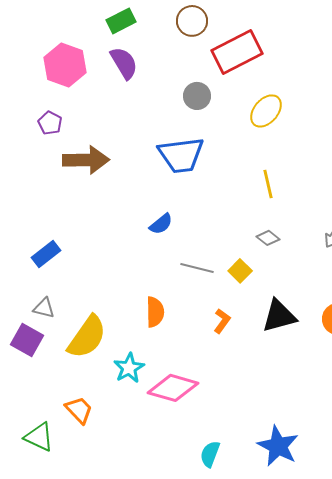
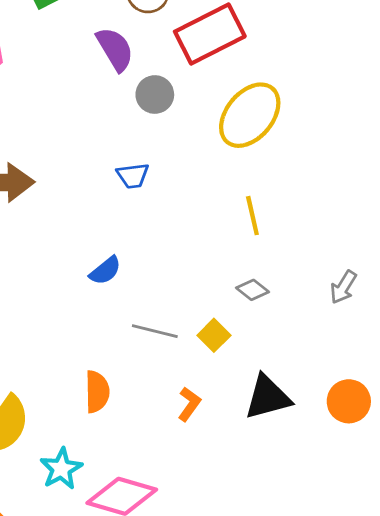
purple semicircle: (124, 63) -> (115, 49), moved
yellow ellipse: (266, 111) -> (250, 115), size x1.4
blue trapezoid: (181, 155) -> (133, 176), size x0.5

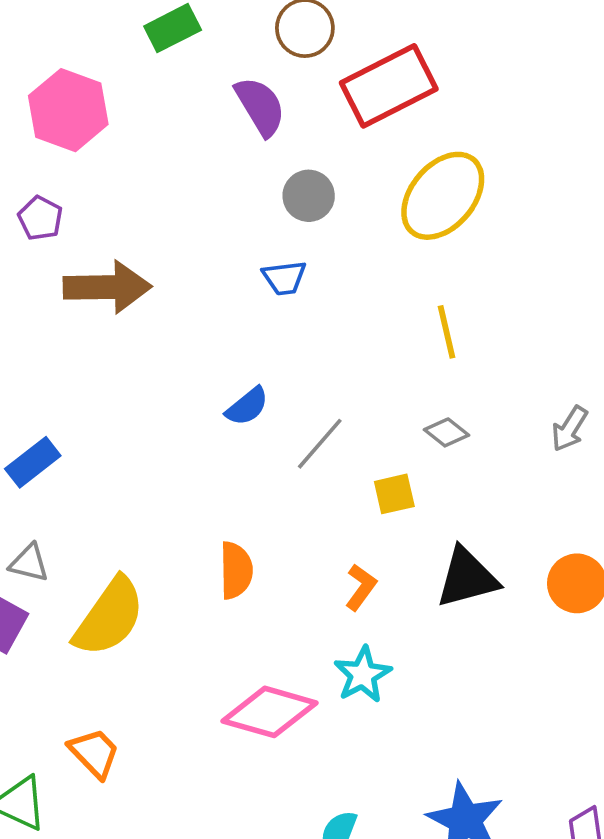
gray circle: (155, 94) -> (309, 196), moved
gray line: (155, 331) -> (320, 444), moved, turned -63
yellow square: (214, 335) -> (394, 494), turned 32
cyan star: (61, 469) -> (363, 675), moved

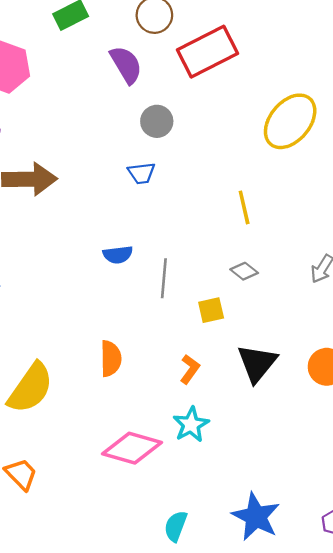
yellow ellipse: (443, 196) -> (290, 121), moved
blue semicircle: (247, 406) -> (118, 255), turned 32
gray line: (320, 444) -> (164, 278), turned -36
black triangle: (467, 578) -> (257, 363), turned -36

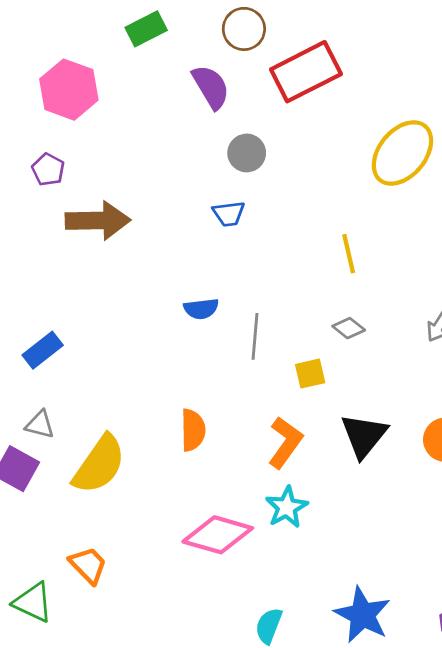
orange L-shape: (190, 369) -> (285, 442), size x1.5

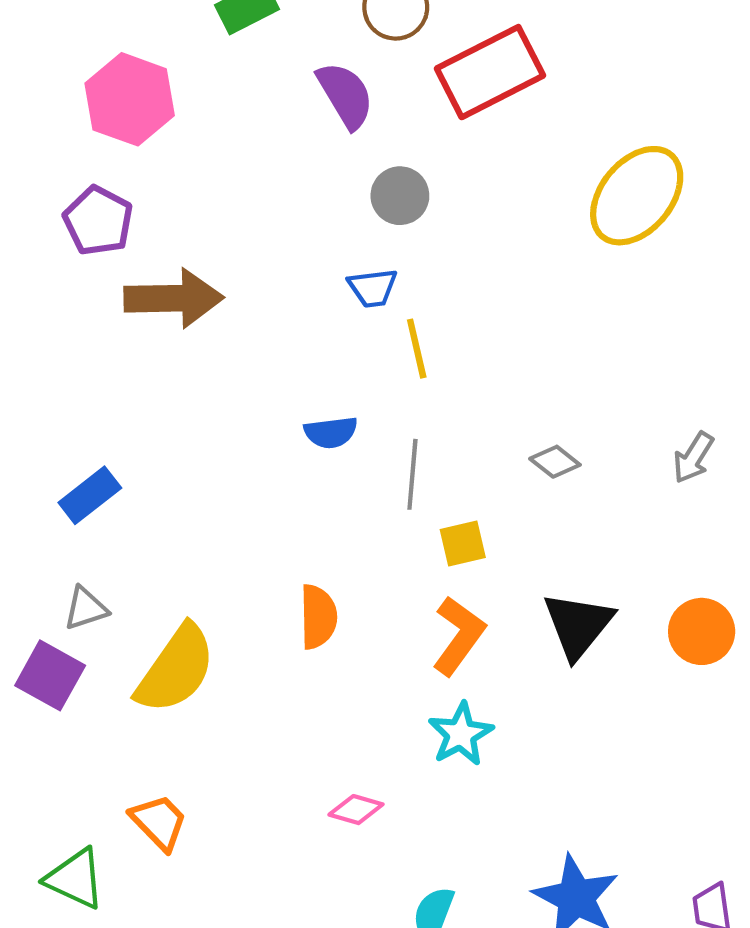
purple pentagon: (48, 170) -> (98, 221), size x1.4
yellow line: (349, 254) -> (417, 349), moved
yellow square: (310, 374) -> (463, 543), moved
gray triangle: (40, 425) -> (86, 608), turned -32
pink diamond: (218, 535) -> (356, 810), moved, size x0.5

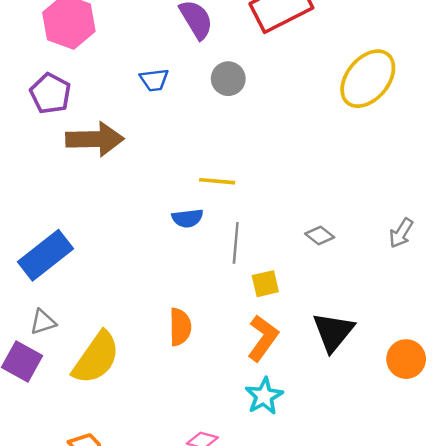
blue trapezoid: (373, 288) -> (154, 80), moved
yellow line: (417, 349) -> (217, 181), moved, turned -72
blue rectangle: (90, 495) -> (45, 255), size x1.5
orange circle: (702, 631) -> (406, 359), moved

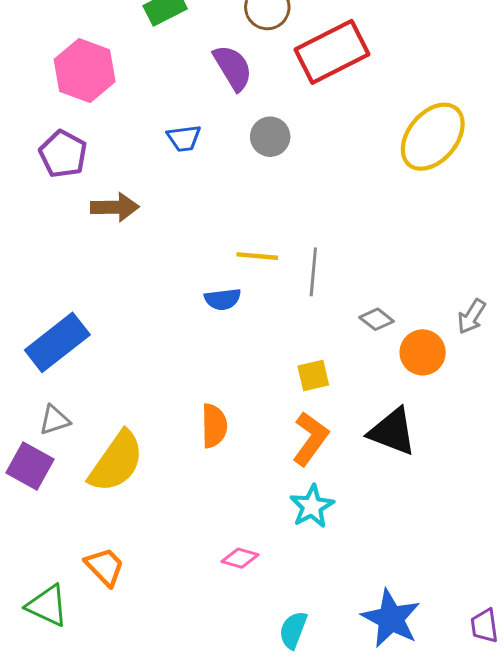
brown arrow: (95, 139) -> (115, 207), size x0.7
gray line: (236, 243) -> (313, 272), moved
black triangle: (333, 332) -> (392, 432), turned -48
orange circle: (406, 359) -> (423, 352), moved

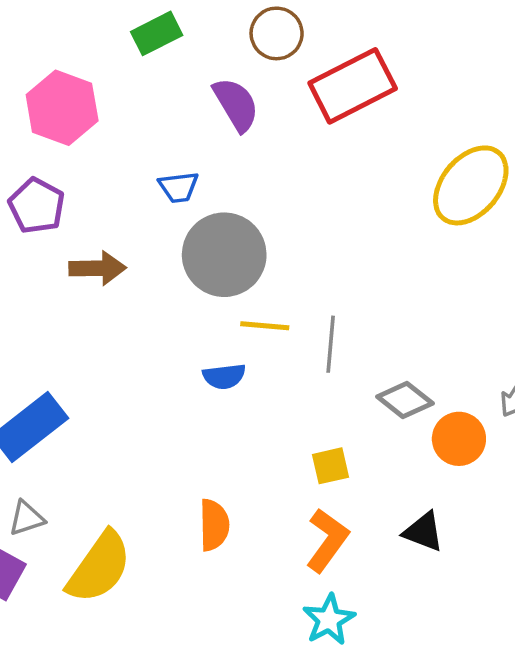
gray circle: (270, 137) -> (224, 255), moved, size x1.8
gray diamond: (377, 319) -> (405, 400), size x1.4
black triangle: (392, 432) -> (423, 532), size x0.7

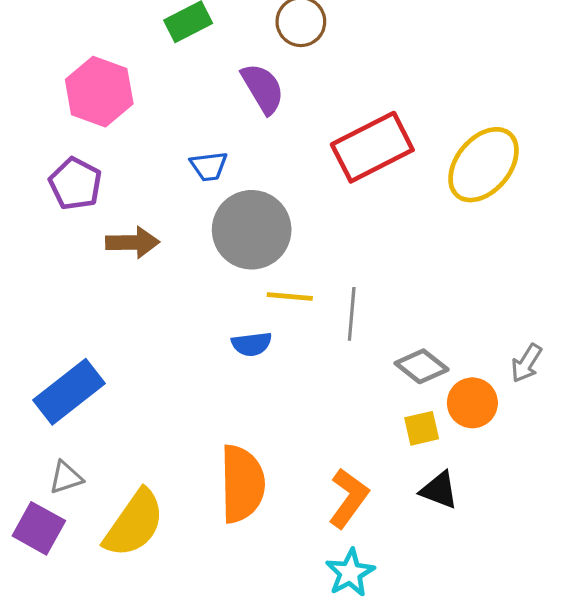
red rectangle: (353, 86) -> (372, 147), moved
yellow square: (331, 466) -> (422, 428), moved
orange semicircle: (214, 525) -> (242, 484), size x1.6

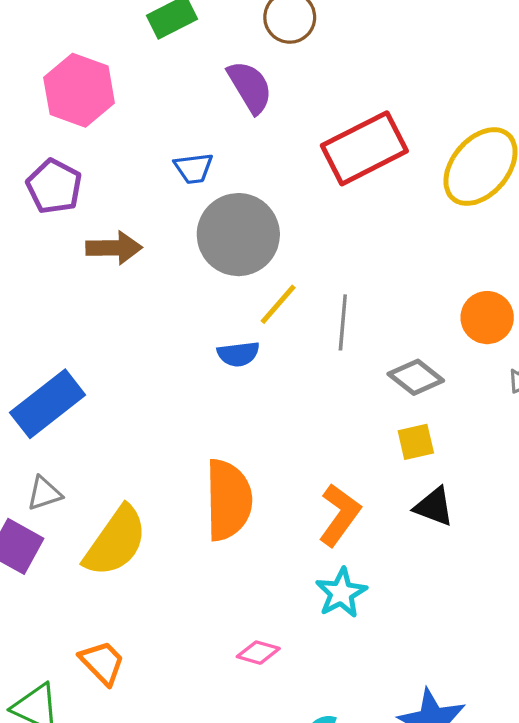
yellow line: (290, 296) -> (278, 304), turned -54
orange circle: (472, 403) -> (487, 318), moved

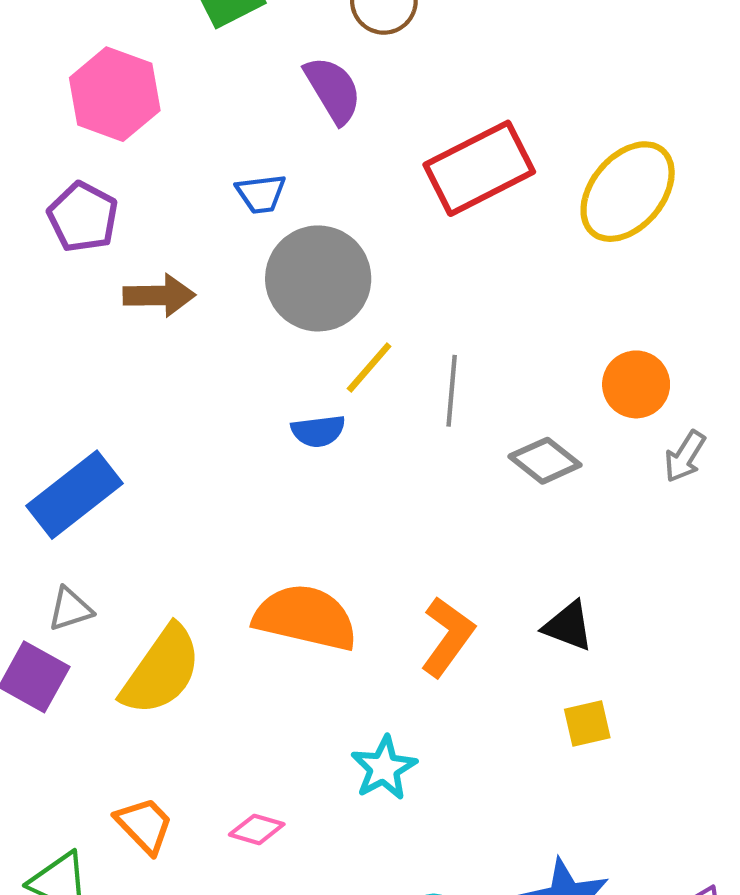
yellow square: (416, 442) -> (587, 724), moved
orange semicircle: (228, 500) -> (305, 618), turned -76
cyan star: (341, 593) -> (384, 768), moved
pink diamond: (258, 653) -> (257, 829), moved

